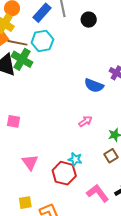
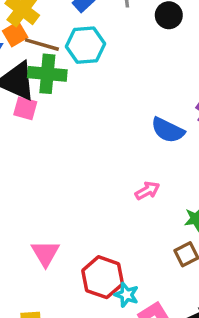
green cross: (22, 59) -> (47, 74), turned -30
pink square: (14, 121) -> (25, 108), moved
cyan star: (75, 159) -> (126, 295), moved

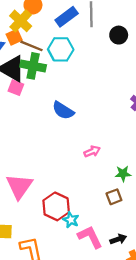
blue semicircle: (168, 130) -> (63, 110), moved
pink triangle: (45, 253) -> (19, 186), size x1.4

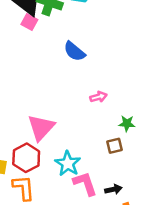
pink triangle: (19, 186) -> (41, 127), moved
red hexagon: (56, 206) -> (26, 158), moved
cyan star: (71, 220) -> (68, 164), size x1.5

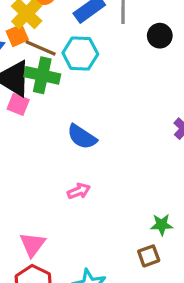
pink arrow: (98, 97) -> (79, 191), moved
pink triangle: (41, 127) -> (32, 244), moved, size x0.7

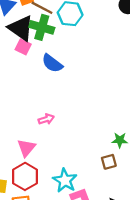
blue semicircle: (82, 137) -> (52, 63), moved
pink arrow: (79, 191) -> (46, 119), moved

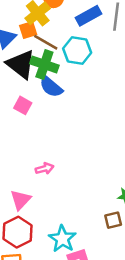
pink square: (23, 47) -> (23, 105), moved
blue semicircle: (52, 63) -> (51, 87), moved

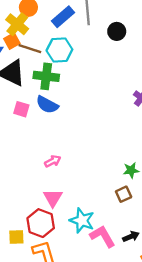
green cross: (44, 64) -> (46, 76), moved
blue semicircle: (51, 87) -> (47, 105), moved
pink triangle: (21, 200) -> (53, 198), moved

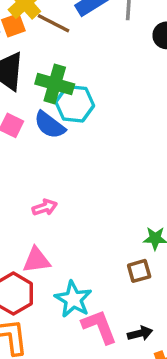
brown line: (30, 49) -> (53, 23), moved
cyan hexagon: (59, 50) -> (75, 104), moved
pink triangle: (53, 198) -> (37, 260), turned 42

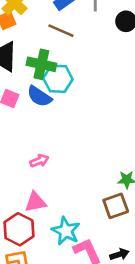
brown line: (53, 23) -> (61, 31), moved
brown square: (139, 271) -> (116, 206), size x1.4

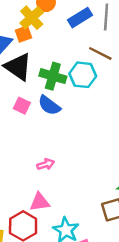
brown line: (61, 31) -> (100, 53), moved
cyan hexagon: (58, 79) -> (83, 75), moved

